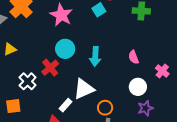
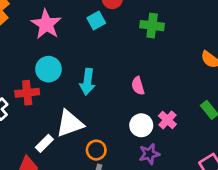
red cross: (50, 68) -> (27, 93), turned 30
pink cross: (162, 71) -> (167, 120), moved

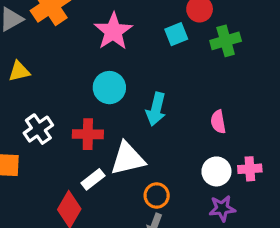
green cross: (152, 26) -> (226, 41), moved, turned -30
red cross: (27, 93) -> (88, 134), moved
pink cross: (167, 120) -> (250, 169), turned 36

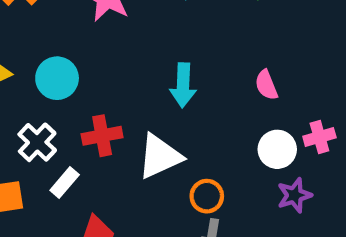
cyan circle: (109, 88) -> (57, 78), moved
white rectangle: (93, 179) -> (65, 182), moved

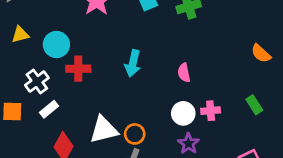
red cross: (102, 136) -> (78, 69), moved
white triangle: (160, 156) -> (104, 130), moved
purple star: (294, 195) -> (189, 143), turned -30

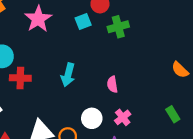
pink cross: (211, 111) -> (123, 117), moved, turned -35
white circle: (183, 113) -> (92, 118), moved

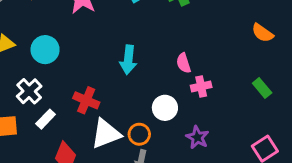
red cross: (20, 78) -> (86, 100), moved, turned 30
pink cross: (123, 117) -> (201, 86), moved, turned 35

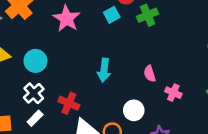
pink cross: (201, 86) -> (173, 93), moved, turned 35
white cross: (29, 91) -> (34, 93), moved

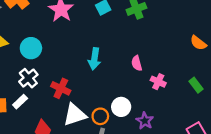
white circle: (134, 110) -> (121, 107), moved
white rectangle: (35, 118) -> (20, 102), moved

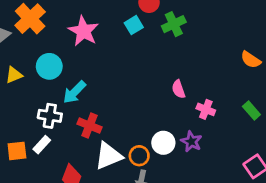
cyan circle: (31, 48) -> (49, 66), moved
cyan arrow: (94, 59) -> (74, 92), moved, turned 40
white cross: (28, 78) -> (50, 116), turned -36
purple star: (145, 121) -> (191, 142), moved

